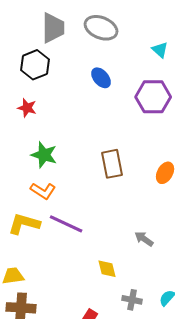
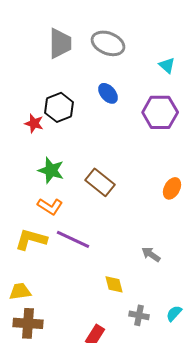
black hexagon: (35, 65) -> (59, 107), moved
brown rectangle: (112, 164) -> (100, 182), moved, turned -40

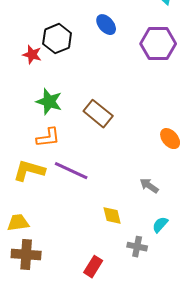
orange ellipse: (172, 188) -> (170, 139), moved, turned -70
orange L-shape: (50, 206) -> (48, 138), turned -40
cyan semicircle: (174, 313) -> (160, 225), moved

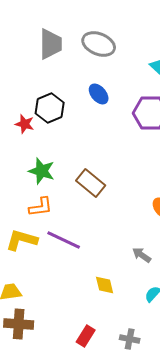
gray cross: (137, 247) -> (130, 339), moved

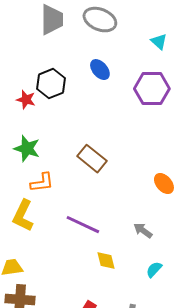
green star: (42, 171) -> (27, 149), moved
yellow L-shape: (22, 240) -> (23, 216), turned -80
purple line: (64, 240) -> (83, 225), moved

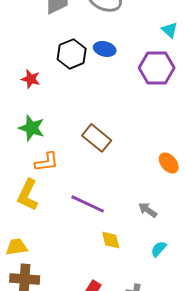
cyan triangle: (159, 42) -> (170, 30), moved
blue ellipse: (100, 70) -> (105, 49), turned -35
black hexagon: (51, 84) -> (72, 54), moved

